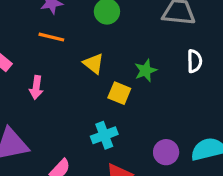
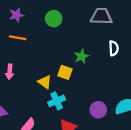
yellow triangle: (93, 64) -> (45, 82), moved

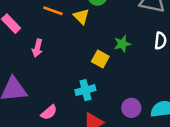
yellow triangle: (45, 82) -> (81, 16), moved

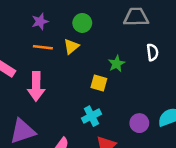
yellow triangle: (81, 16) -> (71, 46), turned 49
pink arrow: (37, 48) -> (36, 86), size x1.6

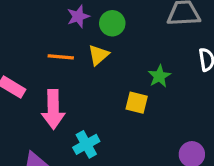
purple star: (40, 22) -> (78, 16), moved
cyan cross: (91, 116) -> (86, 144), moved

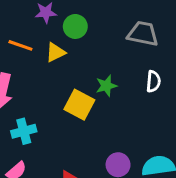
yellow square: (137, 103) -> (79, 105), size x1.4

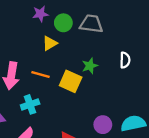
gray trapezoid: (143, 34) -> (91, 24), moved
orange line: (20, 45) -> (40, 74), moved

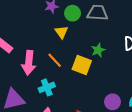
yellow triangle: (50, 43) -> (61, 32), turned -32
orange line: (40, 74) -> (55, 60), turned 35

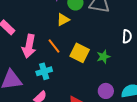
yellow triangle: (61, 32) -> (63, 20), turned 32
green star: (98, 50) -> (103, 57), moved

